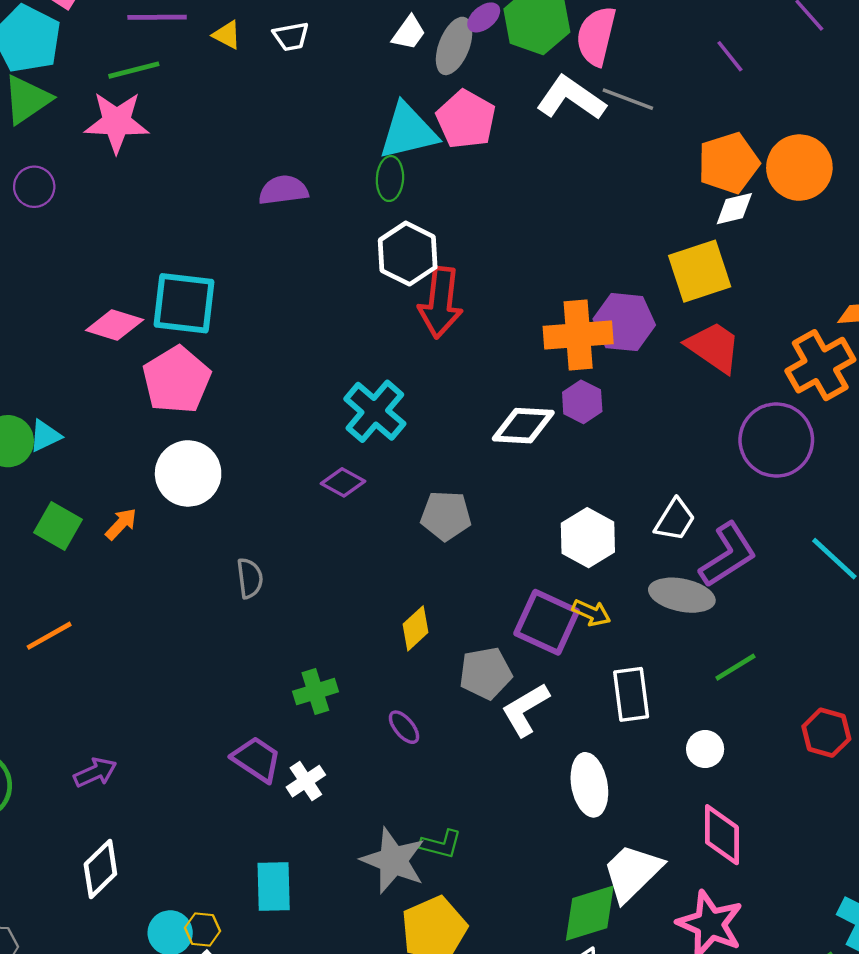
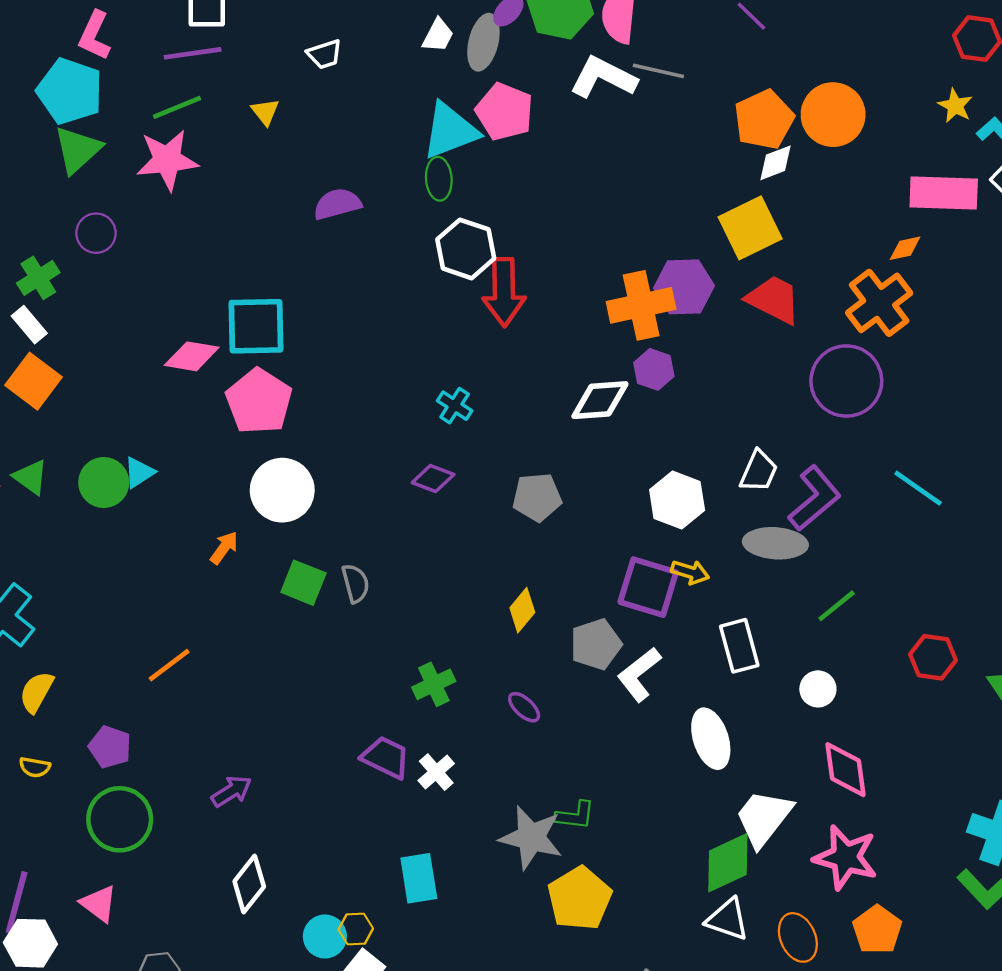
yellow triangle: (227, 35) -> (265, 112), moved, turned 32
cyan cross: (375, 411) -> (455, 406), size x0.6
green square: (58, 526) -> (303, 583), moved

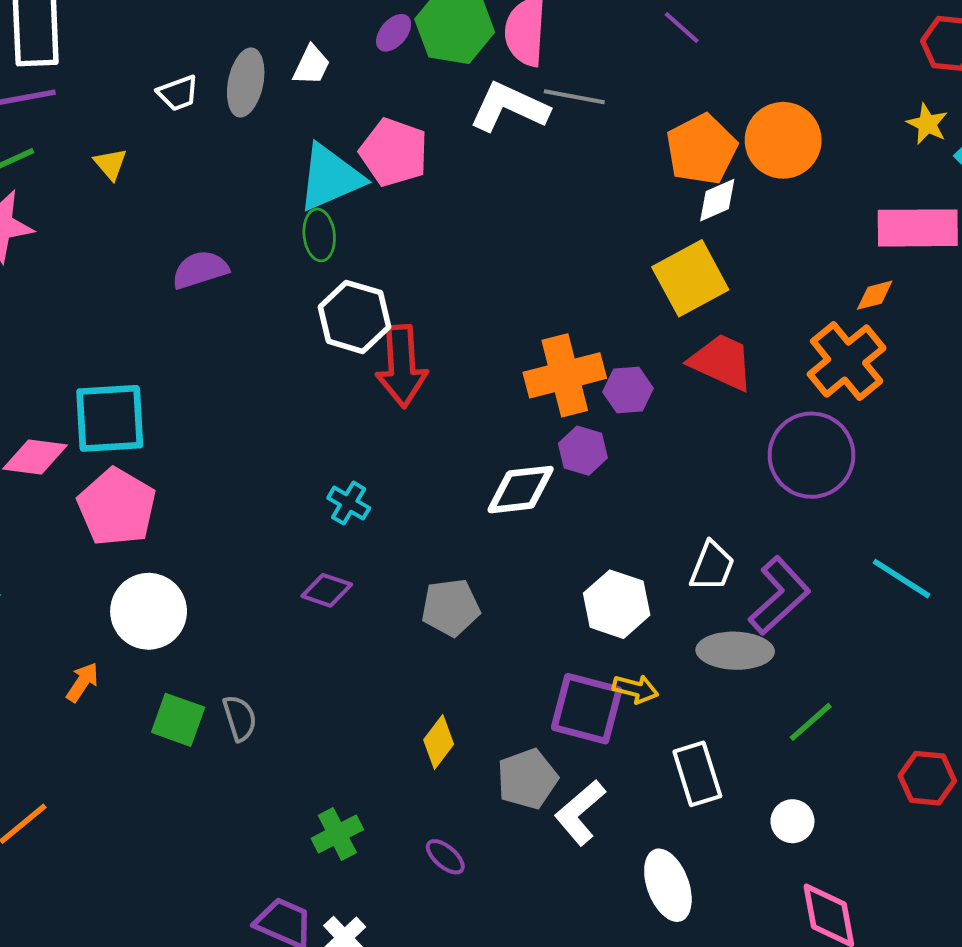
gray ellipse: (483, 42) -> (246, 83), moved
purple hexagon: (684, 287) -> (628, 390), moved, size x0.7

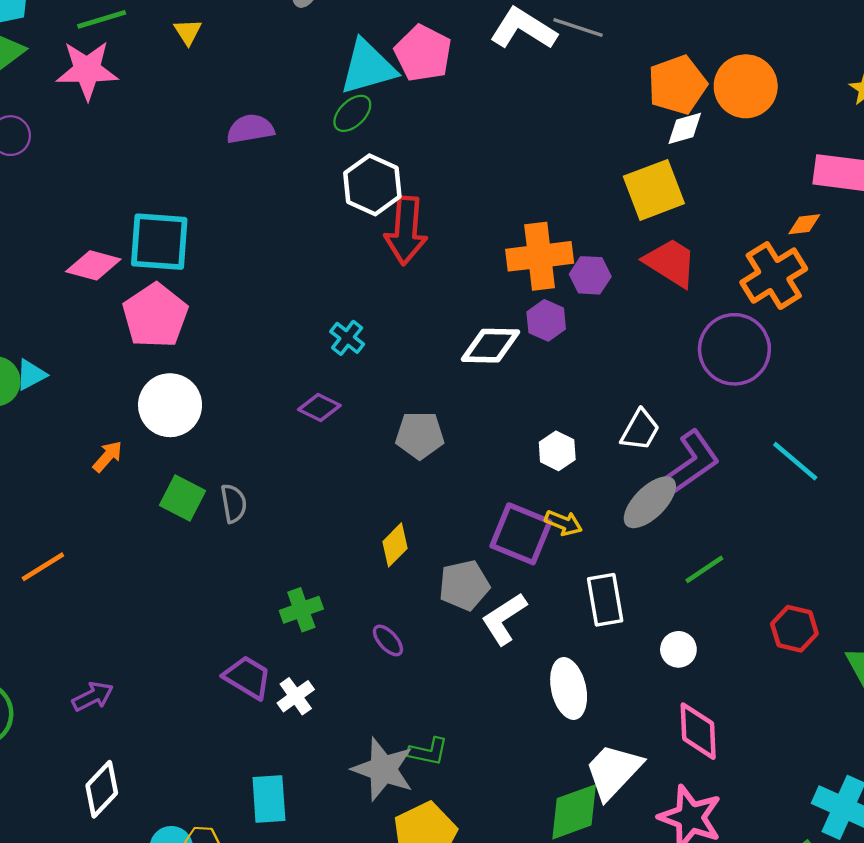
green ellipse: (319, 235) -> (352, 113), turned 45
white hexagon: (617, 604) -> (557, 451), size x0.7
gray ellipse: (735, 651) -> (650, 502), turned -54

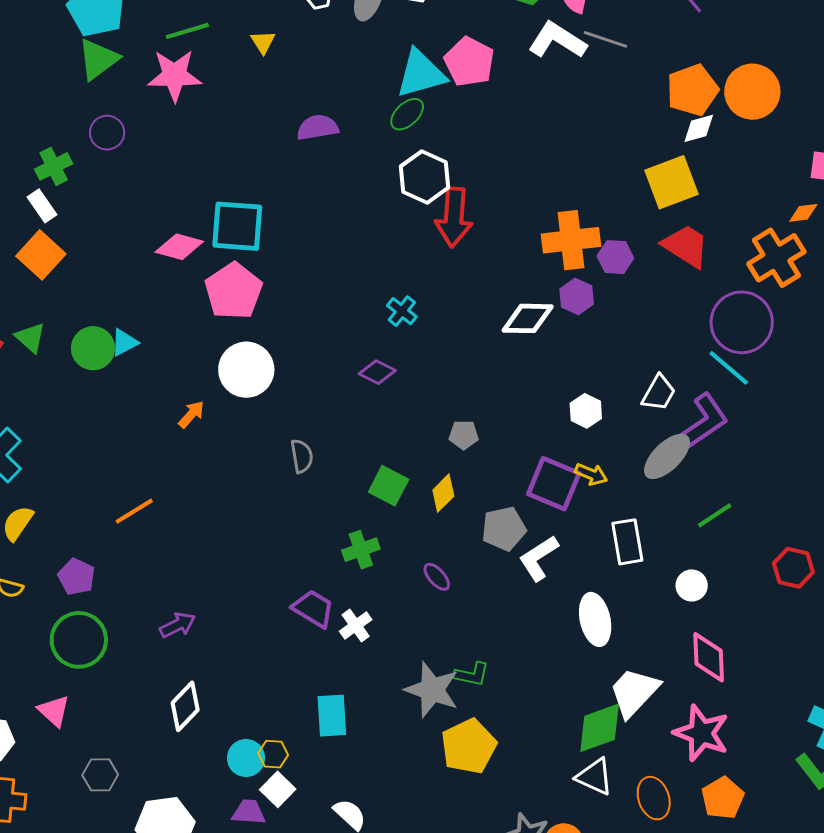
gray pentagon: (420, 435) -> (464, 435), moved, size x0.7
cyan line: (795, 461) -> (729, 368), moved
green square: (182, 498) -> (389, 486), moved

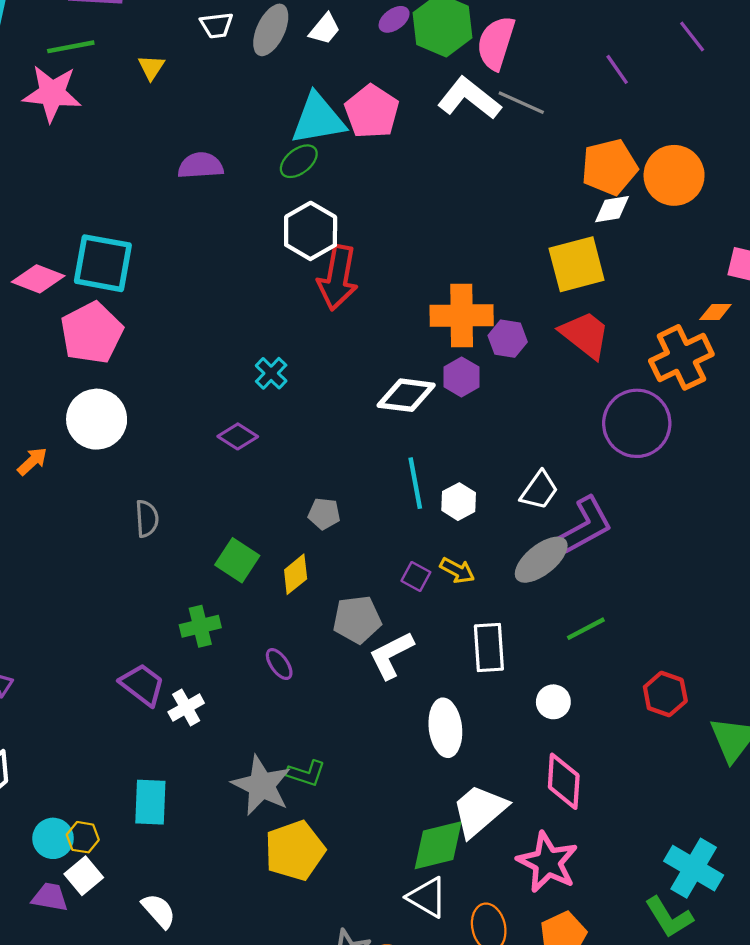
cyan line: (729, 368) -> (415, 483), moved, turned 33
purple square: (554, 484) -> (416, 576), size x0.5

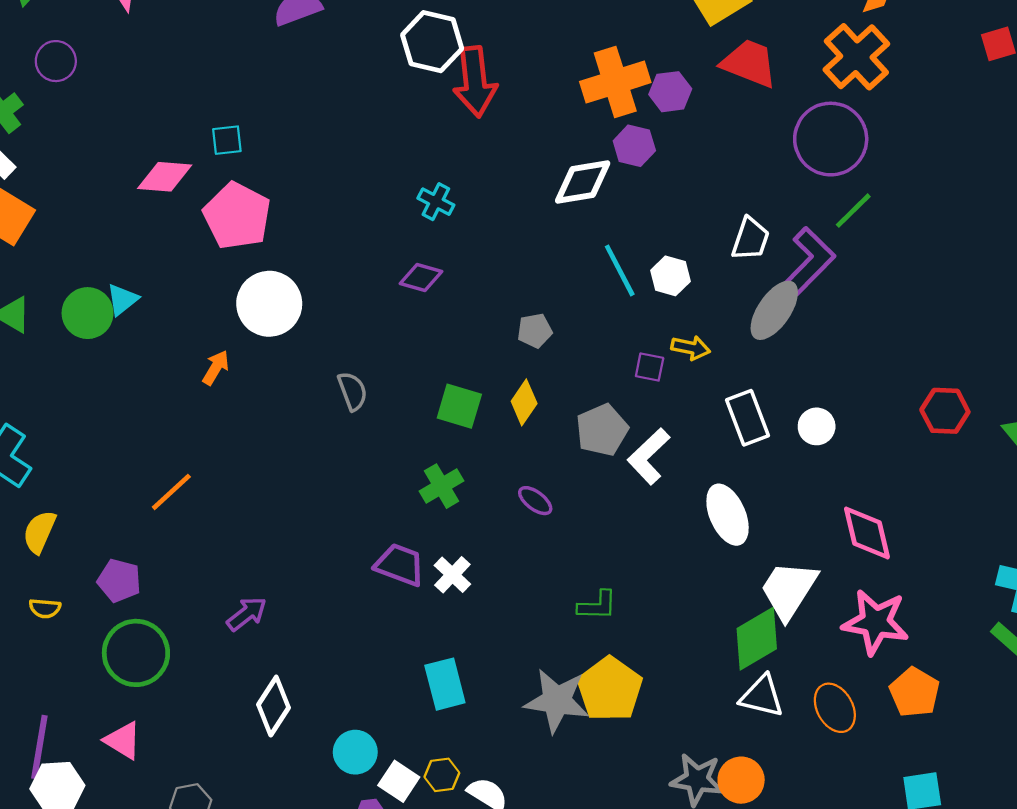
cyan square: (103, 263) -> (227, 140), size x0.5
green line: (586, 629) -> (853, 211), moved
white circle: (553, 702) -> (817, 426), moved
gray star: (261, 785) -> (557, 701), moved
yellow hexagon: (83, 837) -> (442, 775), moved

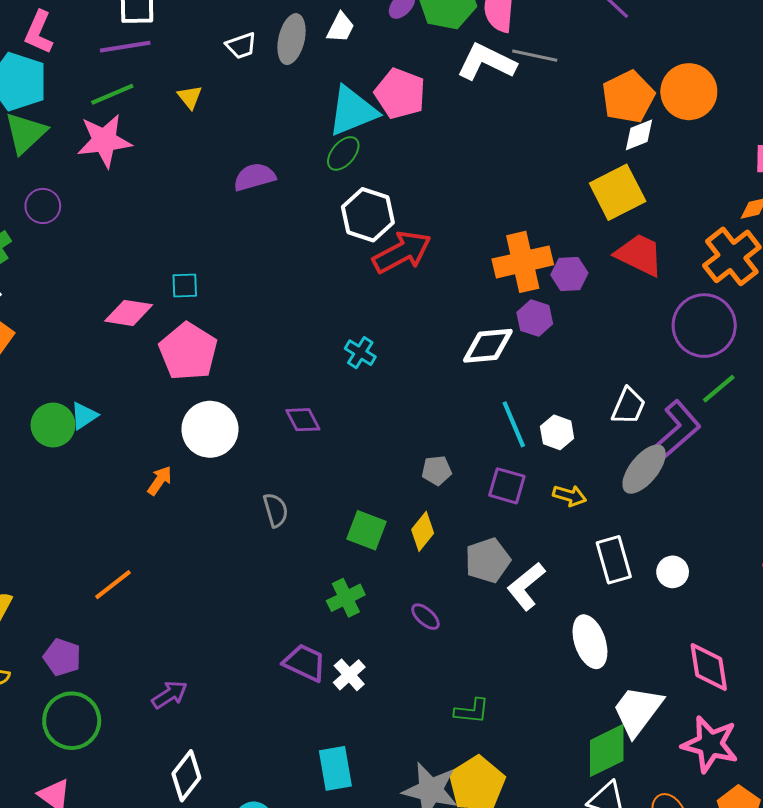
red arrow: (475, 82) -> (402, 252), turned -116
purple diamond: (421, 278) -> (303, 420), moved, turned 42
purple square: (650, 367) -> (507, 486), moved, size x1.4

